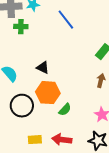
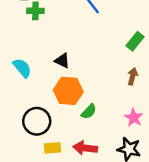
black circle: (22, 106) -> (37, 121), moved

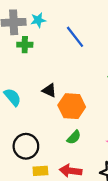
orange hexagon: (68, 91) -> (72, 106), moved

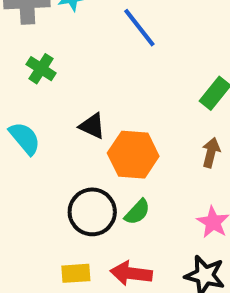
green cross: (25, 45) -> (41, 69), moved, turned 32
black circle: (26, 146) -> (92, 212), moved

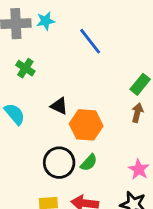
brown arrow: (211, 153) -> (137, 113), moved

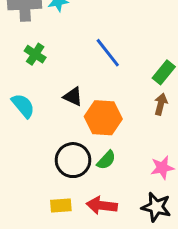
blue line: (90, 41) -> (108, 53), moved
pink star: (139, 169) -> (162, 168), turned 30

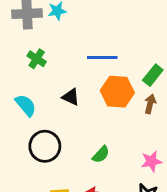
blue line: (108, 53) -> (102, 57), turned -52
orange hexagon: (103, 118) -> (117, 92), moved
black circle: (73, 160) -> (45, 146), moved

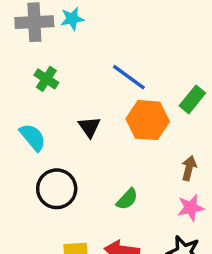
blue line: (102, 57) -> (129, 77), turned 36
black triangle: (71, 97) -> (89, 127), turned 30
brown arrow: (150, 104) -> (189, 168), moved

